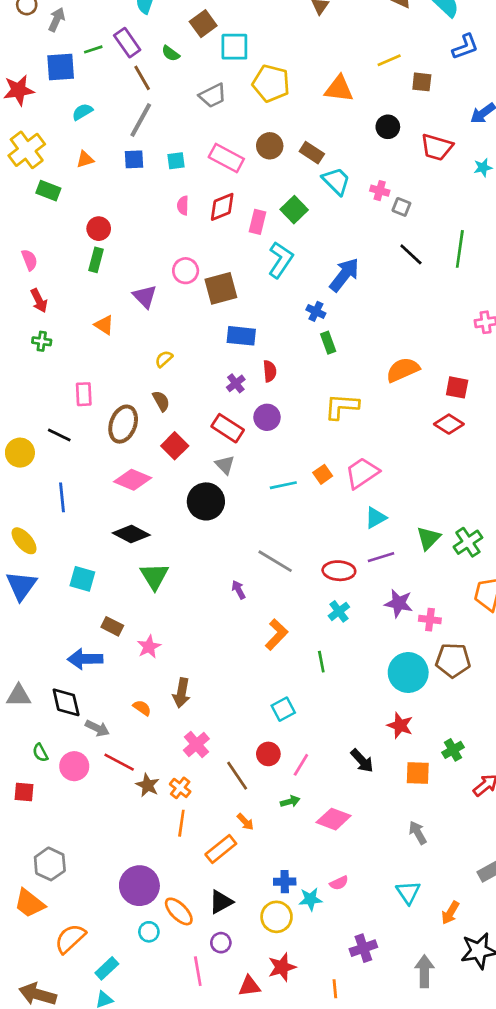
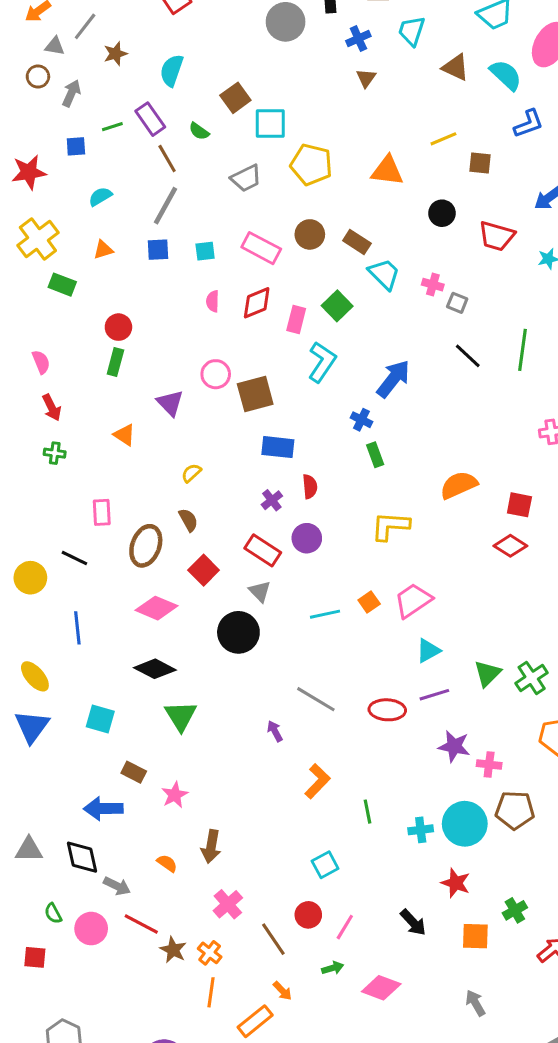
blue square: (61, 67) -> (76, 146), size x0.6
cyan cross: (339, 611) -> (421, 830), moved, turned 30

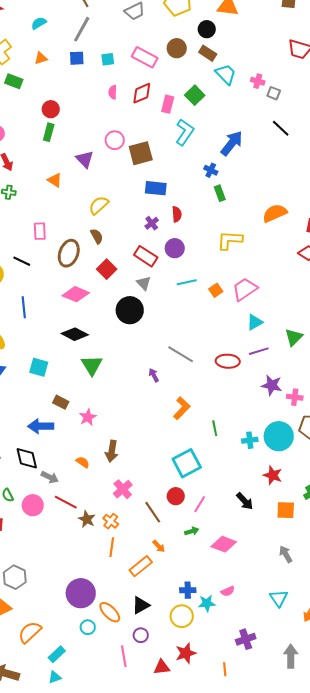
black circle: (442, 213) -> (207, 29), moved
yellow semicircle: (191, 473) -> (99, 205), size x1.5
cyan line: (325, 614) -> (187, 282), moved
cyan square: (325, 865) -> (187, 463), size x1.6

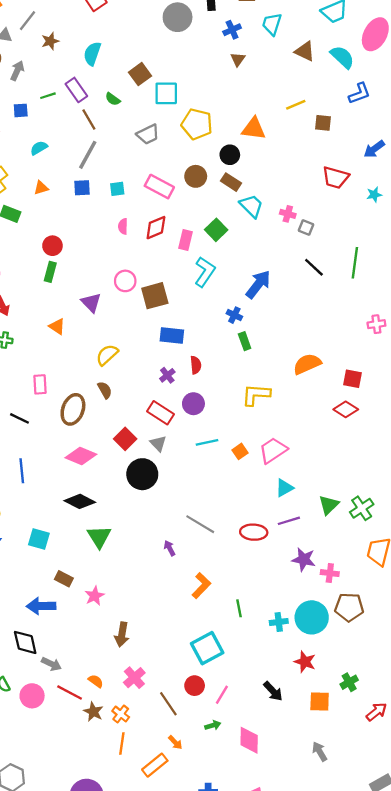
red square: (107, 269) -> (125, 439), moved
orange semicircle: (83, 462) -> (96, 681), moved
pink diamond: (224, 544) -> (249, 740), turned 70

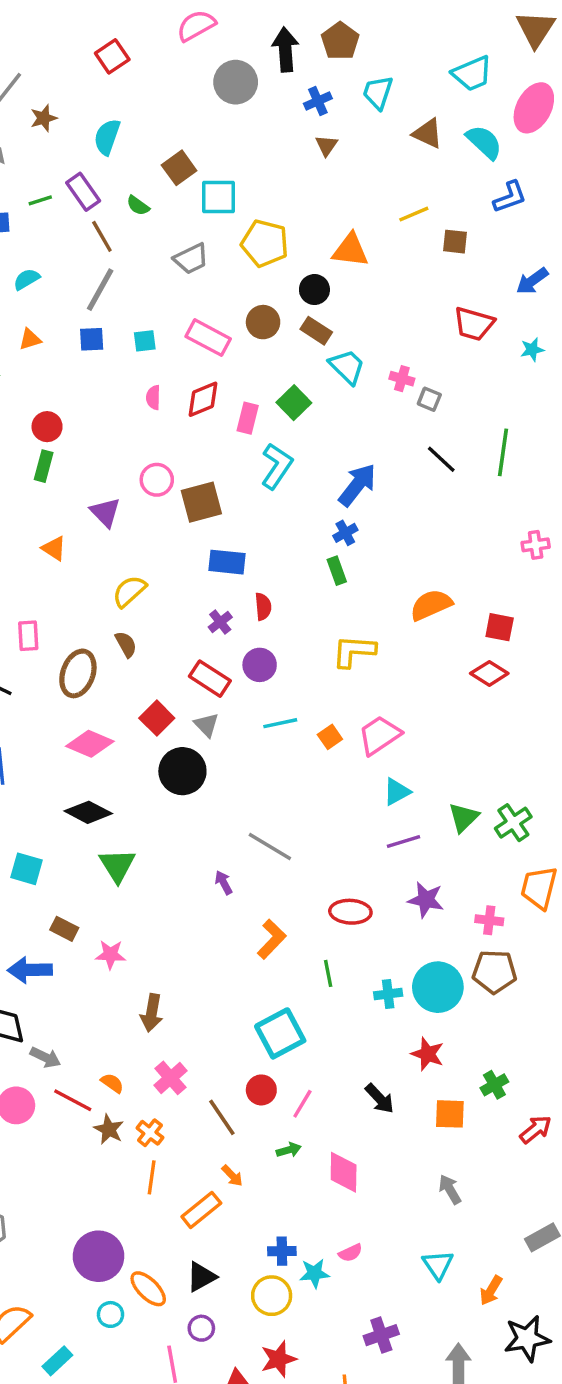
blue cross: (234, 315) -> (345, 533), moved, turned 35
red ellipse: (254, 532) -> (350, 912), moved
pink cross: (330, 573) -> (489, 920), moved
pink star: (95, 596) -> (110, 955), turned 30

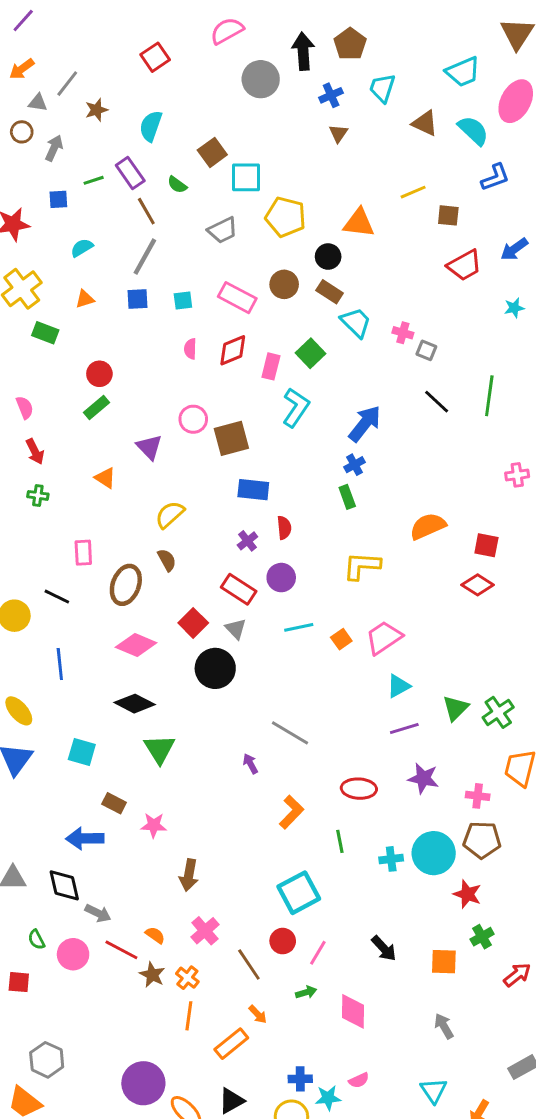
red trapezoid: (474, 324) -> (464, 265), moved, turned -45
green rectangle: (44, 466) -> (97, 407), turned 35
red star: (428, 1054) -> (467, 894), moved

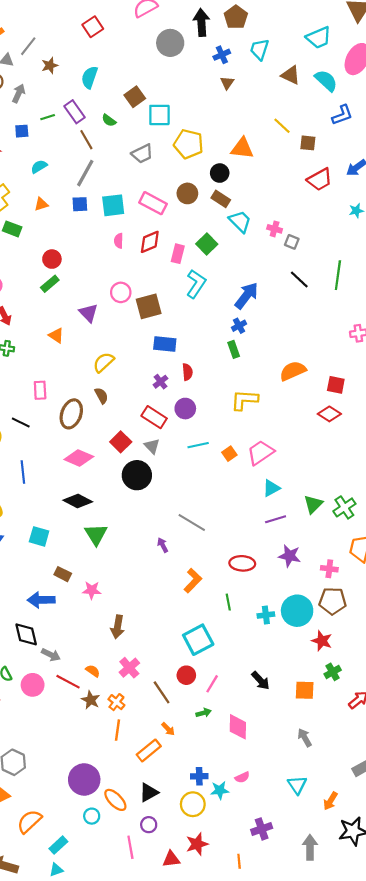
yellow line: (413, 192) -> (282, 126), turned 66
cyan square: (183, 300) -> (113, 205), size x1.6

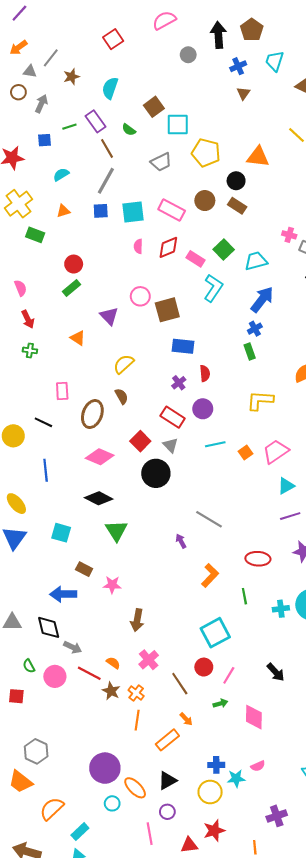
gray circle: (170, 43) -> (188, 55), size x0.6
cyan trapezoid: (240, 221) -> (256, 261), moved, turned -60
pink rectangle: (178, 254) -> (195, 259), turned -72

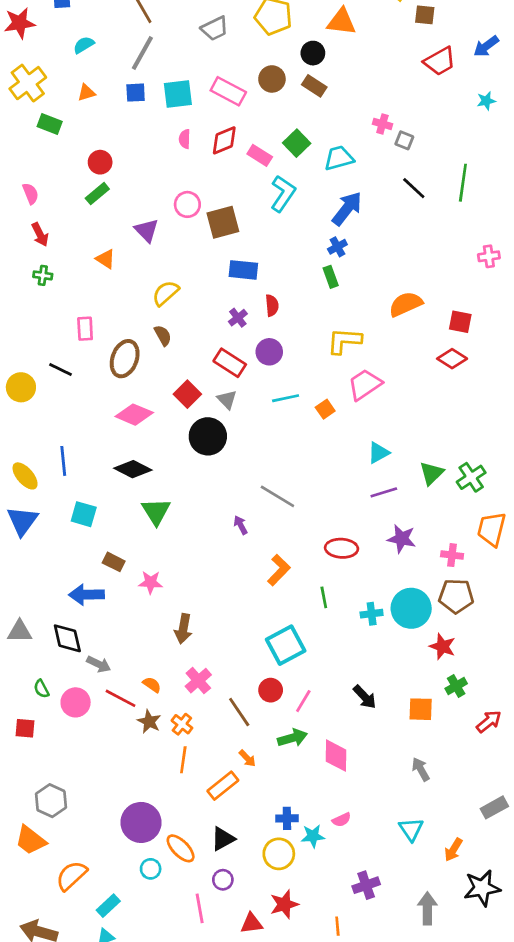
pink trapezoid: (276, 451) -> (365, 385), moved
blue line: (46, 470) -> (63, 461), moved
green arrow: (220, 703) -> (292, 738), size x1.5

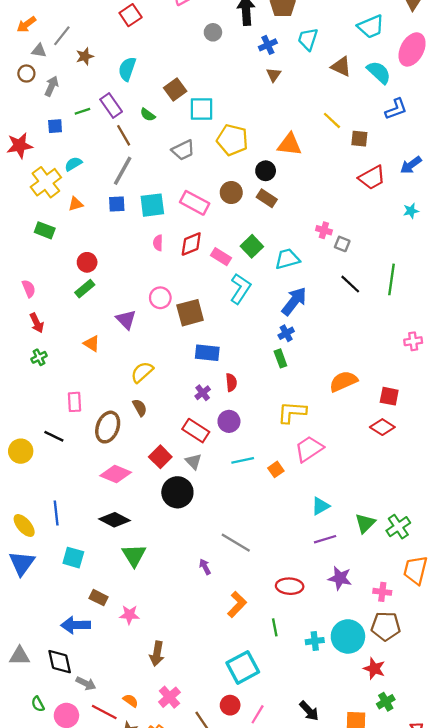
yellow cross: (28, 83) -> (46, 182), moved
green cross: (43, 275) -> (39, 357), turned -35

